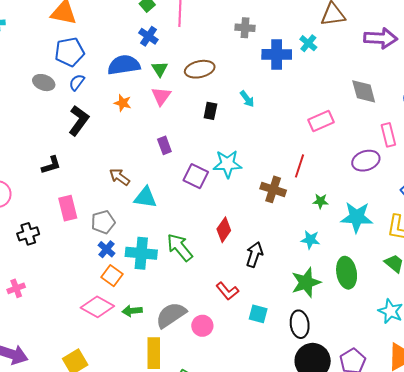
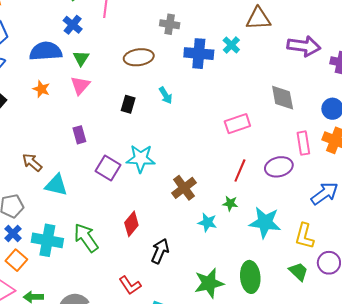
brown ellipse: (200, 69) -> (139, 57), moved
red line: (299, 166) -> (240, 170), moved
brown cross: (273, 189) -> (184, 188), turned 30
cyan star: (310, 240) -> (207, 222), moved

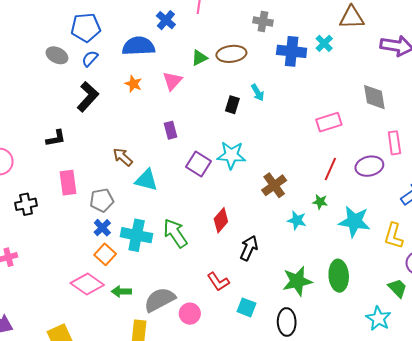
green triangle: (81, 58) -> (199, 58), moved, turned 30
black rectangle: (128, 104) -> (232, 105), moved
green trapezoid: (298, 272) -> (397, 288), moved

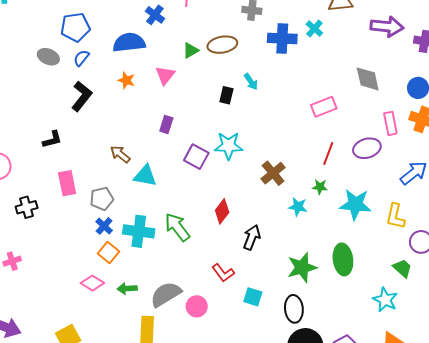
purple rectangle: (171, 130) -> (166, 125), turned 36
pink diamond: (87, 284) -> (92, 283), size x0.7

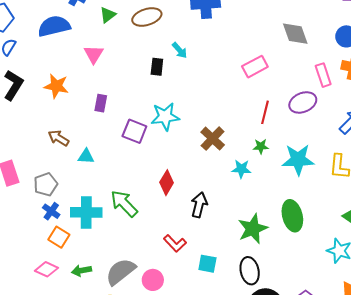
green triangle: (191, 51) -> (108, 15), moved
orange star: (126, 80) -> (56, 86), moved, size x1.4
cyan triangle: (145, 176) -> (86, 156), size x0.7

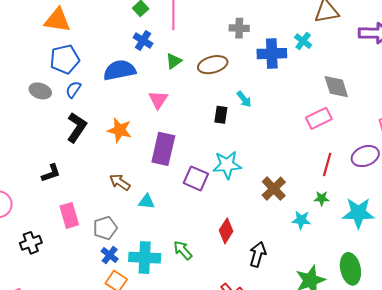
gray diamond: (295, 34) -> (336, 87), moved
purple rectangle: (101, 103) -> (163, 149), size x1.8
green arrow: (124, 204) -> (183, 250), size x0.7

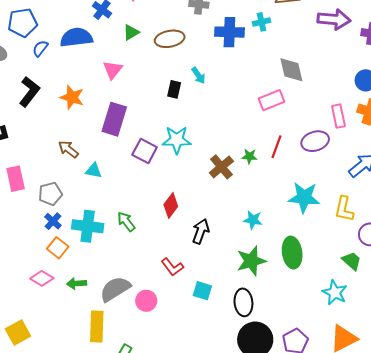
cyan cross: (303, 41) -> (261, 22), turned 36
blue semicircle: (73, 89) -> (40, 48), moved
green star: (322, 198) -> (249, 156), moved
cyan star: (301, 220) -> (253, 220), moved

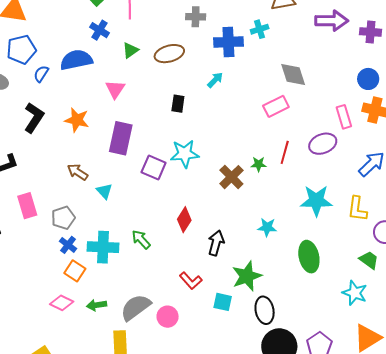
cyan arrow: (198, 76) -> (215, 80), moved, turned -96
cyan triangle: (94, 171) -> (104, 191), turned 42
green star: (251, 261) -> (247, 276), moved

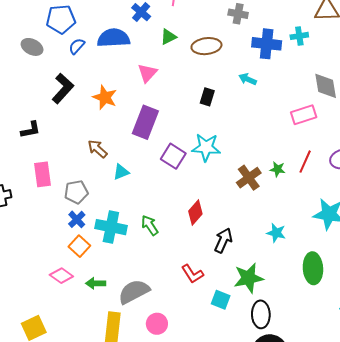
cyan arrow: (215, 80) -> (248, 79), turned -120
cyan triangle: (104, 191) -> (121, 172), turned 42
pink circle: (168, 317) -> (157, 324), moved

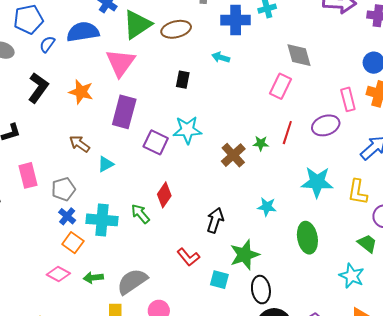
green triangle: (168, 37) -> (137, 24), size x1.8
pink triangle: (147, 73) -> (120, 63), size x1.5
pink rectangle: (304, 115) -> (281, 86), turned -40
red diamond: (195, 213) -> (164, 195), moved

